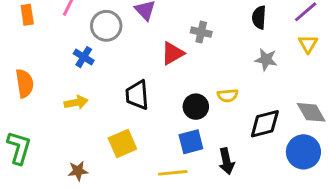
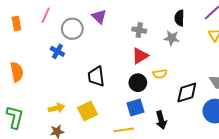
red triangle: (173, 53) -> (140, 56), moved
gray star: (266, 60) -> (172, 38), moved
yellow arrow: (76, 102) -> (56, 108), moved

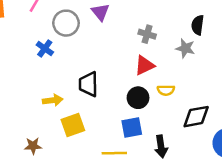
yellow arrow: (56, 108) -> (53, 100), moved

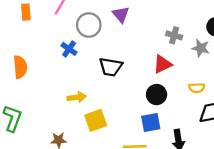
gray cross: (147, 34) -> (174, 35), moved
black trapezoid: (88, 84) -> (111, 67), moved, turned -80
yellow semicircle: (166, 90) -> (197, 88), moved

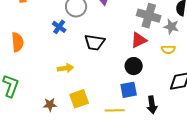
gray cross: (174, 35) -> (149, 16), size x1.6
yellow semicircle: (197, 88) -> (168, 49), moved
yellow square: (96, 120) -> (79, 99), moved

